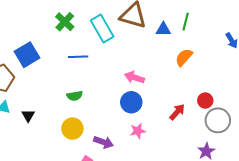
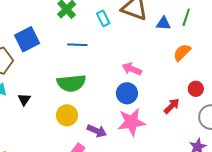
cyan rectangle: (102, 28) -> (103, 18), size x0.6
green semicircle: (75, 96) -> (71, 83), size x1.8
red circle: (205, 101) -> (196, 89), moved
pink star: (138, 131) -> (131, 122), size x1.8

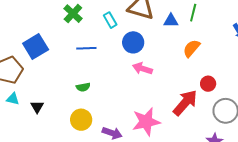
green semicircle: (71, 83) -> (83, 87), size x0.5
blue circle: (127, 93) -> (133, 42), moved
red arrow: (172, 106) -> (185, 103), size x1.6

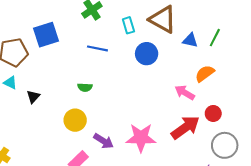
pink arrow: (142, 69) -> (185, 93), moved

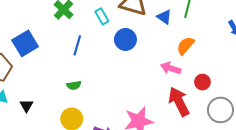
blue triangle: (190, 40) -> (164, 17), turned 35
blue line: (97, 48) -> (77, 45), turned -72
red arrow: (185, 127) -> (179, 102), turned -68

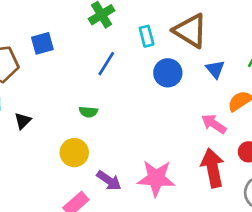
blue triangle: (164, 17) -> (215, 69), moved
blue square: (25, 43) -> (42, 43), size x0.7

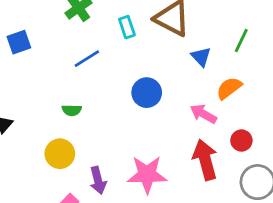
blue line: (106, 64) -> (87, 59), turned 30
blue circle: (168, 73) -> (147, 93), moved
purple arrow: (109, 181) -> (98, 180), turned 45

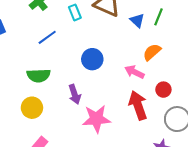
blue triangle: (201, 57) -> (137, 21), moved
green semicircle: (72, 110) -> (39, 75), size x1.6
purple arrow: (98, 180) -> (75, 94), moved

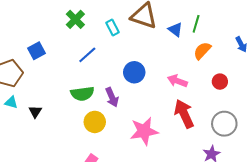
orange semicircle: (152, 52) -> (202, 51), moved
red circle: (163, 90) -> (220, 82), moved
purple arrow: (75, 94) -> (112, 97), moved
yellow circle: (32, 108) -> (95, 122), moved

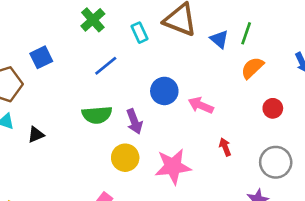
pink arrow: (177, 81) -> (201, 105), moved
black triangle: (35, 112) -> (36, 135), turned 32
red arrow: (184, 114) -> (225, 147), size x0.5
yellow circle: (95, 122) -> (125, 158), moved

